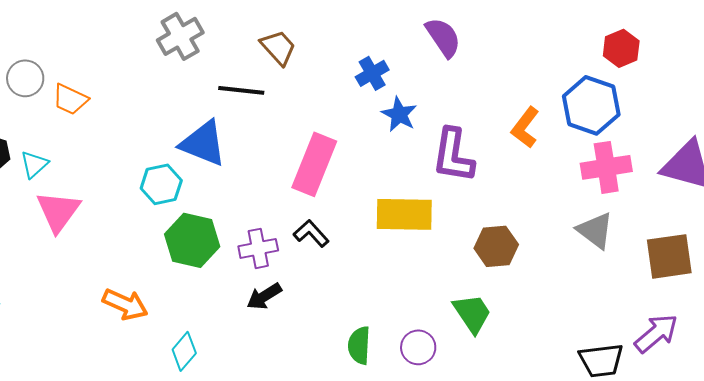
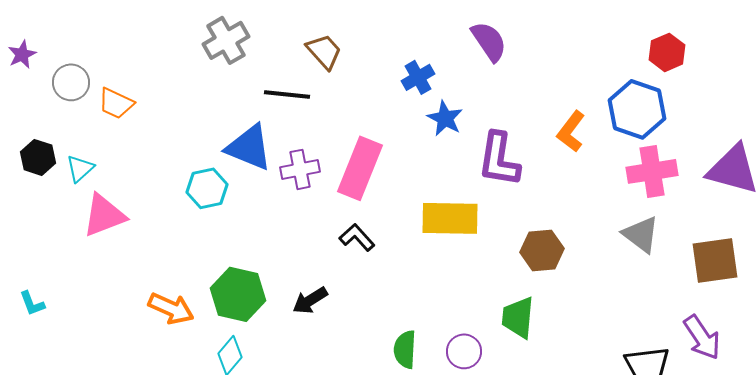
pink triangle: (58, 211) -> (104, 215), turned 33
green hexagon: (192, 240) -> (238, 294), moved
purple cross: (258, 248) -> (300, 169), moved
green trapezoid: (472, 313) -> (518, 317), turned -141
purple arrow: (656, 333) -> (702, 337), turned 96

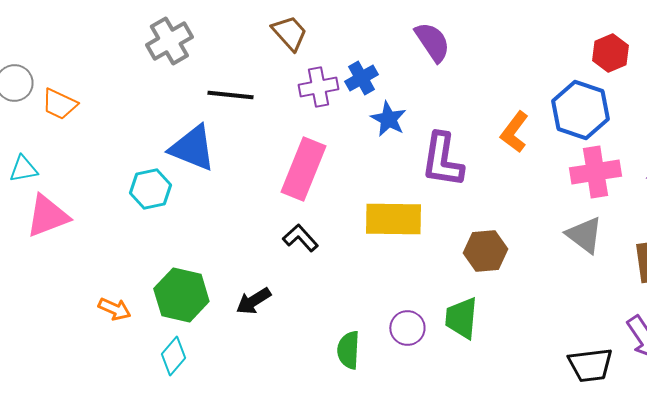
brown trapezoid: (324, 51) -> (289, 33), moved
cyan triangle: (80, 168) -> (23, 169), turned 32
purple cross: (300, 169) -> (318, 87), moved
orange arrow: (171, 308) -> (114, 309), size x0.7
purple circle: (464, 351) -> (407, 328), moved

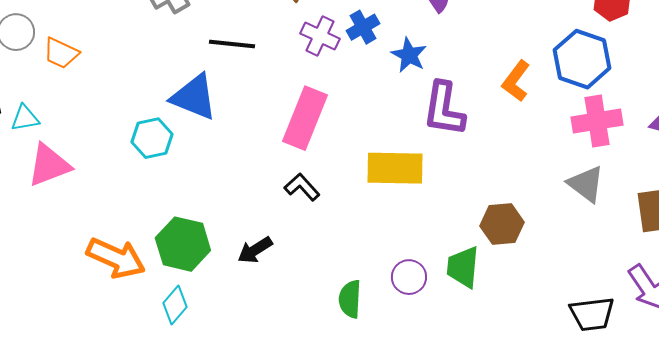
purple cross: (318, 87) -> (320, 36), turned 36
blue star: (388, 119) -> (409, 55), moved
brown hexagon: (485, 251) -> (502, 224), moved
orange arrow: (114, 309) -> (116, 258), size x1.8

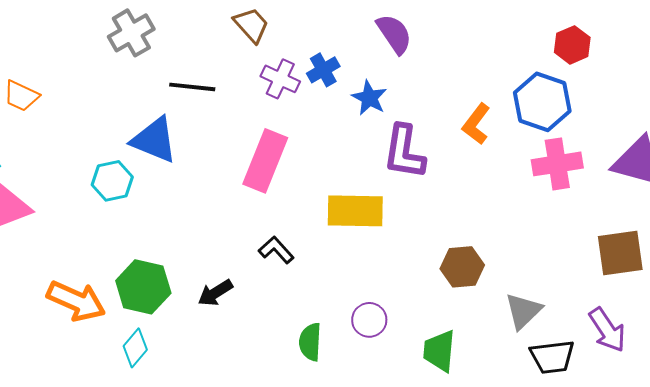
gray triangle: (586, 184) -> (523, 311), moved, turned 39
black L-shape: (302, 187) -> (276, 250), moved
green trapezoid: (463, 267) -> (439, 351), moved

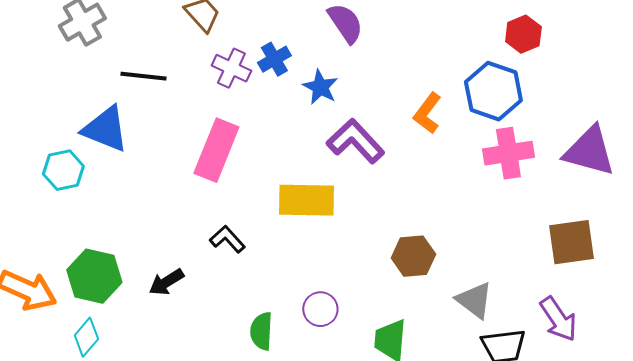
purple L-shape: (404, 152) -> (355, 141), turned 128
gray triangle: (523, 311) -> (474, 300), turned -39

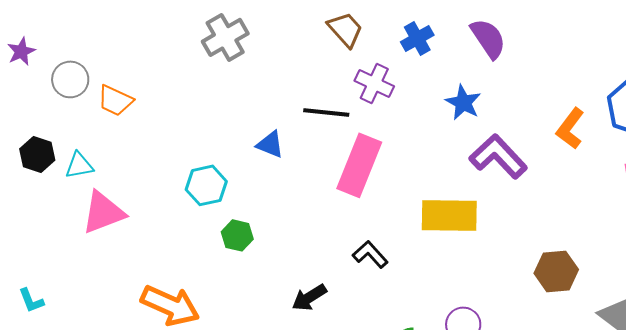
blue cross: (274, 59) -> (417, 38), moved
black line: (143, 76) -> (326, 112), moved
blue triangle: (105, 129) -> (270, 144), moved, size x0.6
green hexagon: (94, 276) -> (237, 235), moved, size x0.6

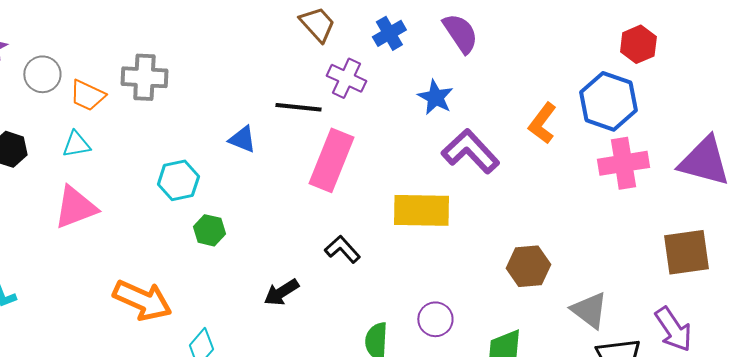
gray cross: (225, 37) -> (144, 77), moved, turned 33
cyan triangle: (79, 165) -> (76, 144), moved

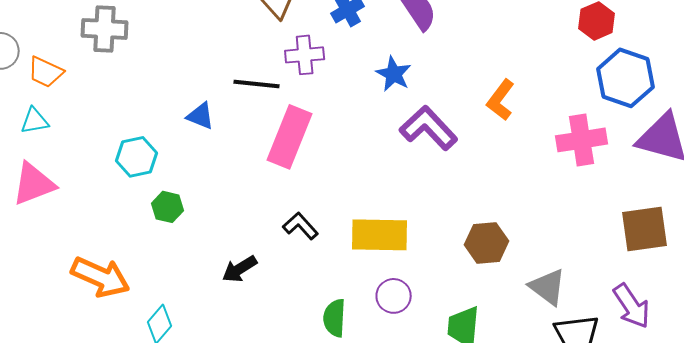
gray cross: (144, 77) -> (105, 29), moved
purple cross: (346, 78) -> (305, 55), turned -30
blue hexagon: (608, 101) -> (626, 78), moved
yellow rectangle: (421, 210) -> (380, 235), moved

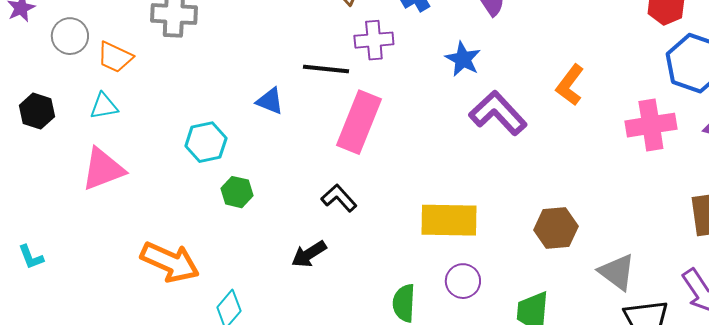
black L-shape: (301, 226) -> (339, 198), moved

